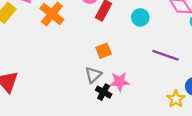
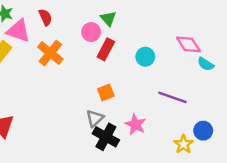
pink star: (120, 82) -> (135, 124), moved, turned 30
black cross: (104, 92) -> (106, 137), size x1.5

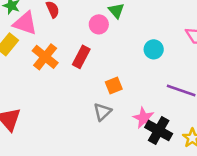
red rectangle: (106, 49) -> (81, 57), moved
orange cross: (50, 53) -> (45, 57), moved
black cross: (106, 137) -> (159, 130), moved

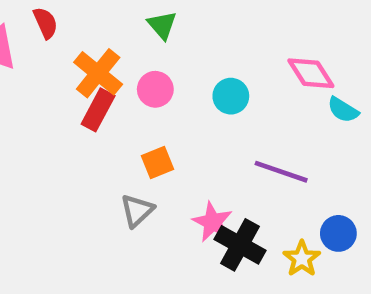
pink circle: (99, 24) -> (155, 89), moved
orange cross: (45, 57) -> (98, 73), moved

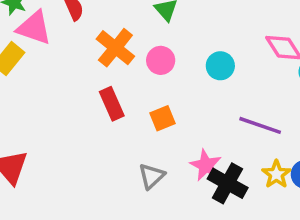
red rectangle: (98, 110) -> (112, 104), moved, turned -52
gray triangle: (137, 211) -> (152, 176), moved
yellow star: (302, 259) -> (276, 174), moved

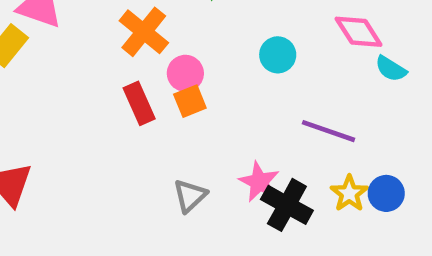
pink circle: (161, 60) -> (185, 73), moved
orange square: (162, 118) -> (190, 101), moved

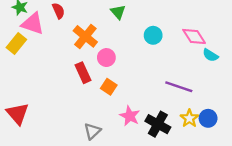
cyan circle: (278, 55) -> (153, 35), moved
orange square: (190, 101) -> (109, 87), moved, turned -35
pink star: (259, 182) -> (130, 116), moved
gray triangle: (190, 196) -> (92, 131), moved

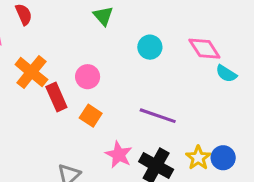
orange cross: (85, 36) -> (31, 72), moved
purple line: (179, 87) -> (158, 116), moved

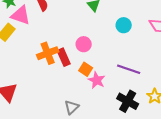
orange cross: (31, 72) -> (48, 53), moved, turned 30
pink star: (119, 155) -> (97, 80), moved

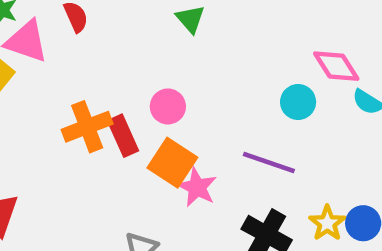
cyan circle: (124, 25) -> (298, 102), moved
orange square: (86, 69) -> (172, 163), size x1.5

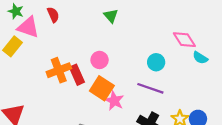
cyan circle: (298, 102) -> (156, 62), moved

